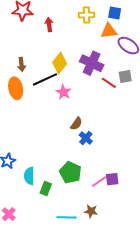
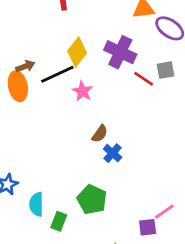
brown arrow: (22, 65) -> (25, 66), moved, turned -104
purple square: (112, 179) -> (148, 227), moved
pink line: (99, 182) -> (164, 212), moved

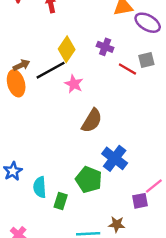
purple cross: (120, 52) -> (105, 47), size x0.6
brown semicircle: (100, 134) -> (92, 121), size x1.5
blue cross: (113, 153) -> (115, 158), moved, size x1.5

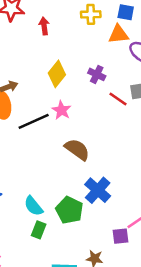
black line: (51, 70) -> (34, 121), moved
brown semicircle: (92, 121) -> (77, 149), turned -90
cyan semicircle: (40, 187) -> (33, 206), moved, turned -40

